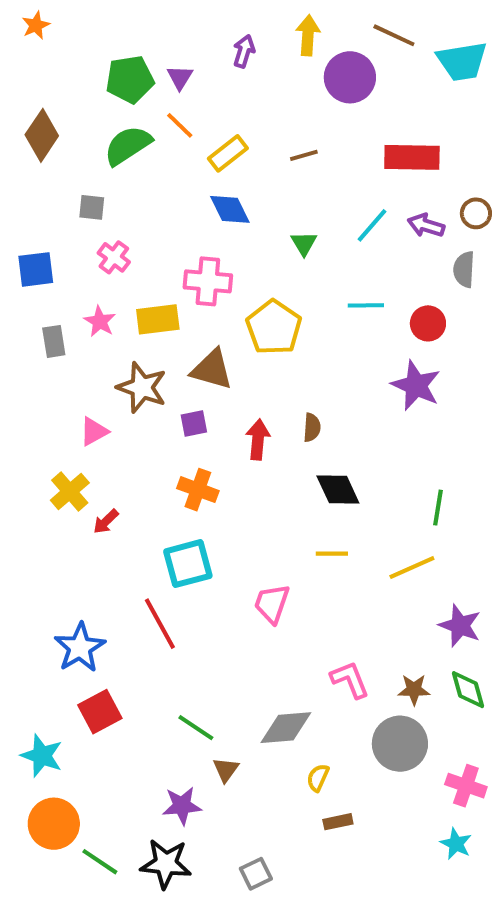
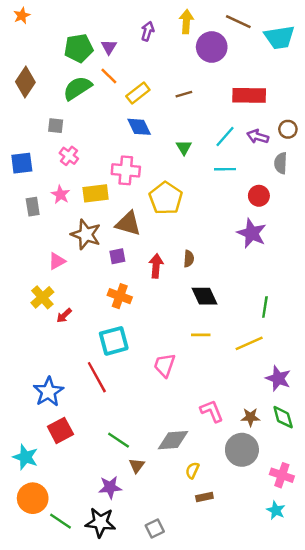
cyan line: (366, 305) -> (225, 169), moved

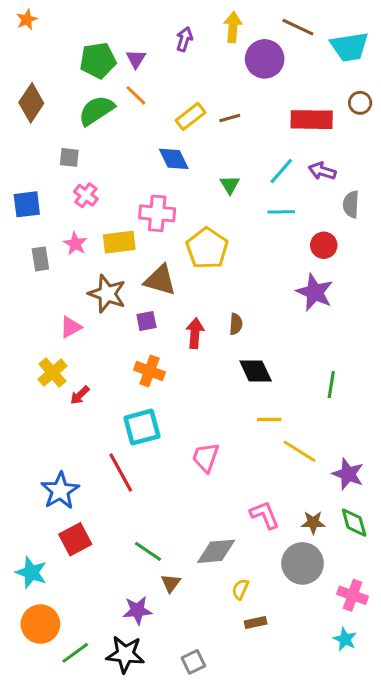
yellow rectangle: (138, 93) -> (190, 116), moved
brown circle: (288, 129) -> (360, 103), moved
yellow line: (201, 335) -> (269, 419), moved
yellow line: (249, 343) -> (299, 451), moved, turned 56
green line: (60, 521) -> (75, 653), turned -70

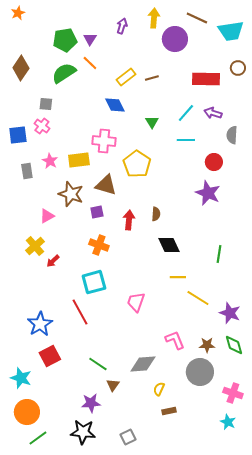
pink cross: (86, 195) -> (42, 126), moved
green line: (75, 653) -> (38, 438), moved

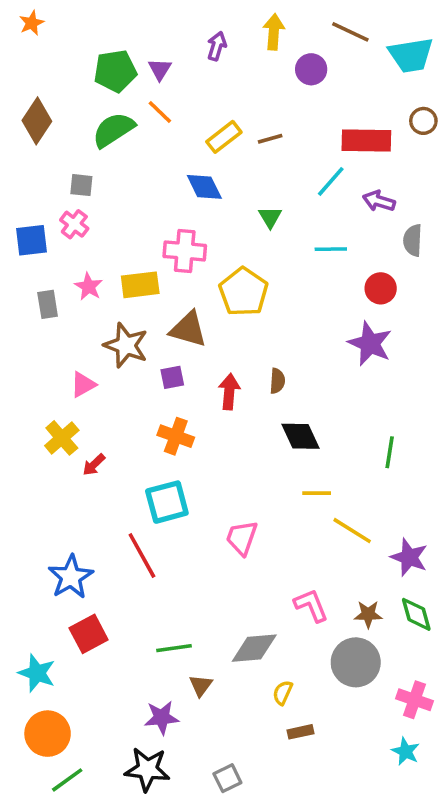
purple circle: (175, 39) -> (311, 69), size x0.7
cyan line: (186, 113) -> (331, 181), moved
green line: (98, 364) -> (174, 648), turned -42

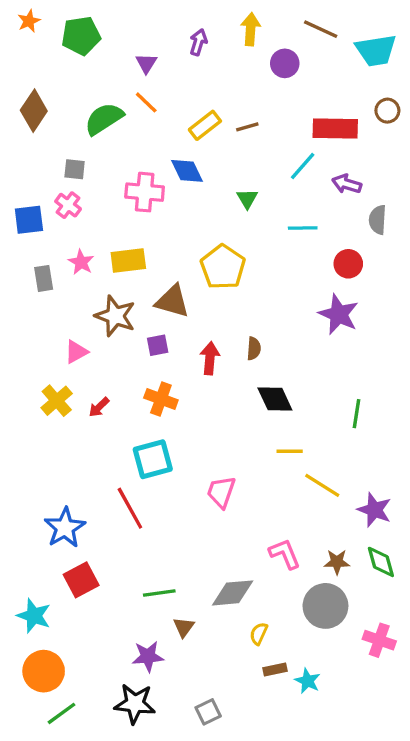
green pentagon: (115, 71) -> (81, 36), moved
pink cross: (185, 251) -> (145, 192), moved
red arrow: (94, 465) -> (99, 407), moved
cyan star: (406, 751) -> (308, 681), moved

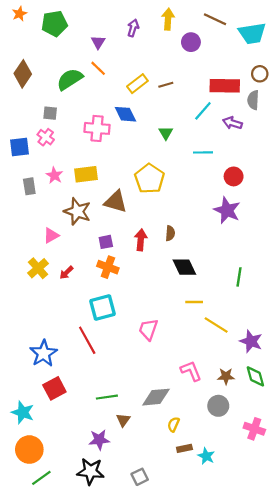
gray semicircle: (378, 220) -> (253, 100), moved
purple square: (158, 345) -> (106, 242), moved
gray circle: (325, 606) -> (218, 406), size x0.7

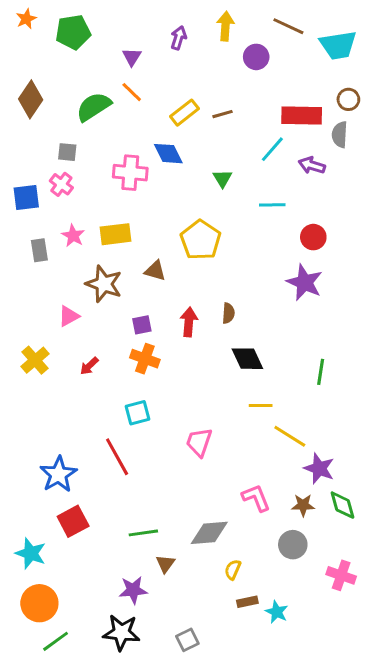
brown triangle: (116, 202) -> (155, 271), size x0.7
yellow cross: (38, 268) -> (35, 360), moved
cyan square: (102, 308) -> (138, 413), size x0.7
purple star: (251, 341) -> (319, 468), moved

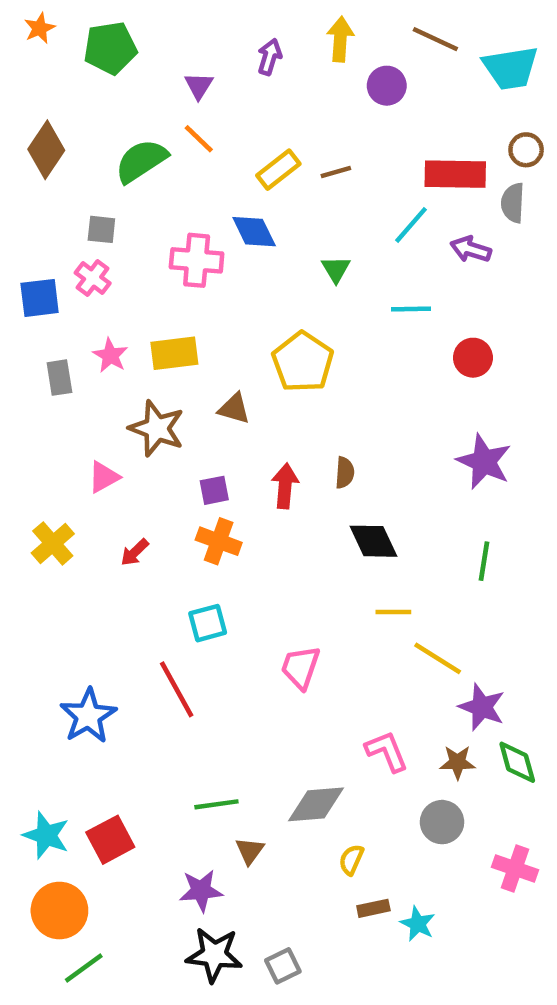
purple star: (305, 282) -> (484, 462), moved
red square: (73, 521) -> (110, 840), moved
black star: (121, 633) -> (214, 955), moved

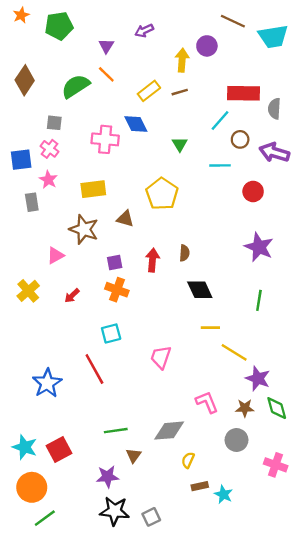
yellow arrow: (340, 39) -> (182, 60), moved
purple arrow: (270, 57) -> (144, 31), turned -132
brown circle: (526, 150) -> (240, 139), moved
purple arrow: (471, 249) -> (274, 152), moved, size x1.4
pink star: (110, 355) -> (48, 180), moved

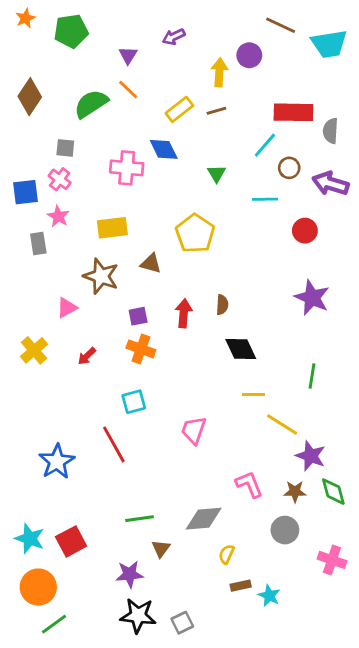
green line: (259, 300) -> (312, 376), moved

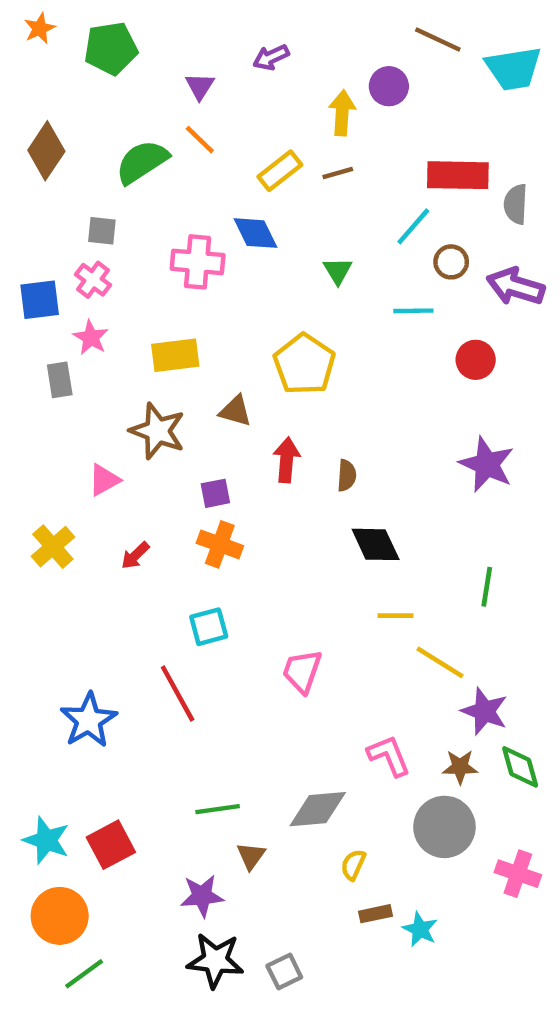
red arrow: (184, 313) -> (287, 460), moved
gray circle: (285, 530) -> (444, 827), size x1.4

